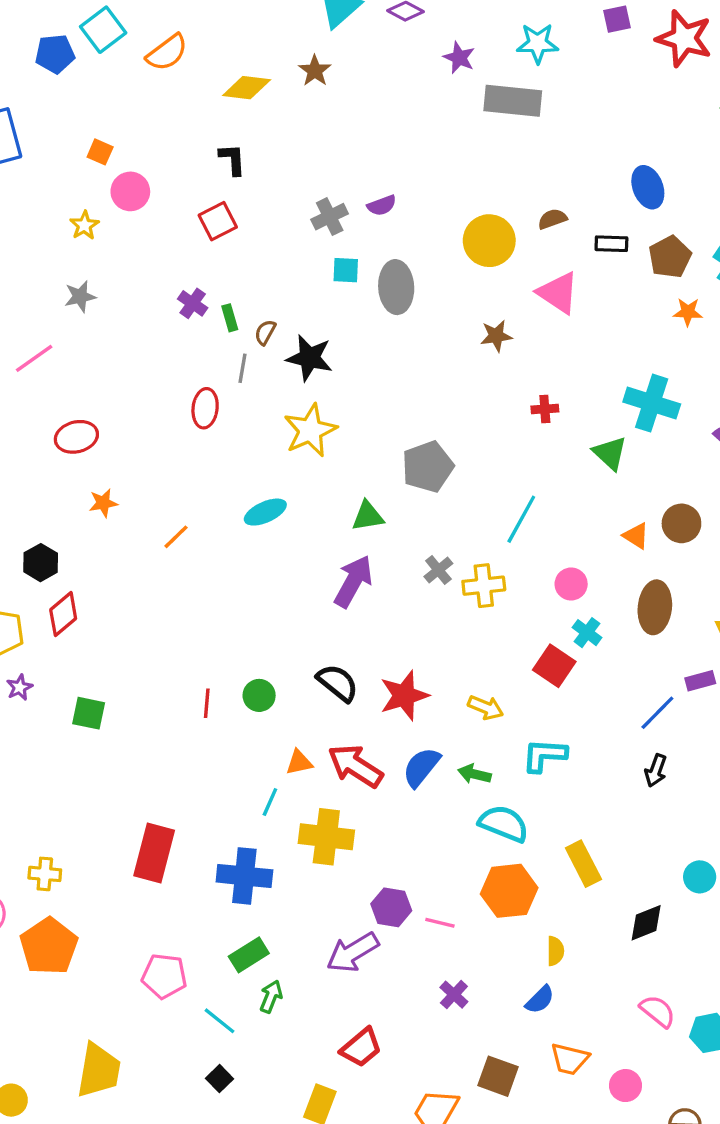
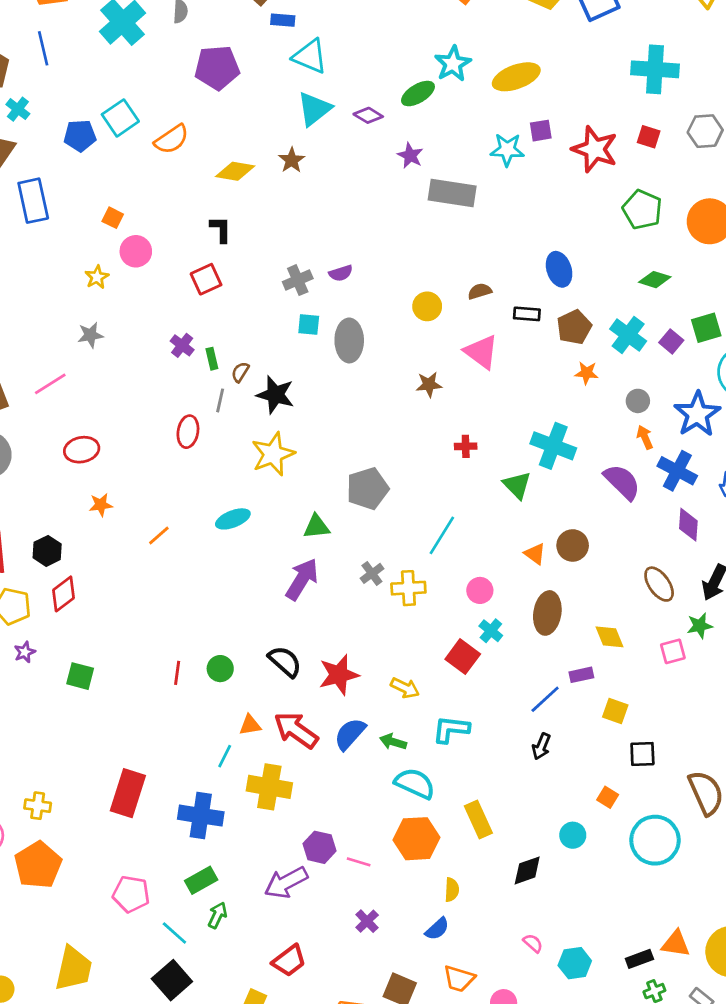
cyan star: (538, 43) -> (507, 150), moved
yellow circle: (489, 241) -> (427, 306), size x0.7
pink semicircle: (658, 1011) -> (533, 943), size x0.7
black square: (219, 1079) -> (172, 980), size x1.8

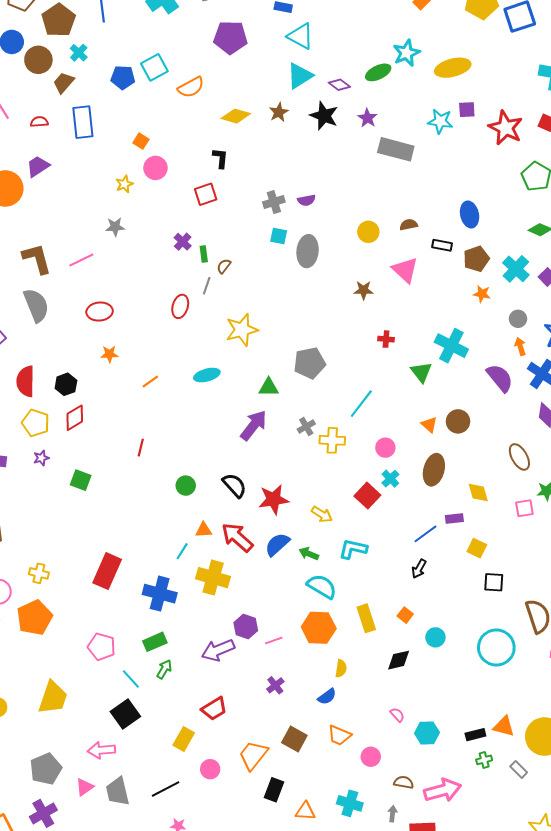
black star: (275, 395) -> (324, 116), moved
red line: (177, 673) -> (141, 448), moved
orange square: (608, 797) -> (405, 615), moved
pink line: (359, 862) -> (274, 641), turned -42

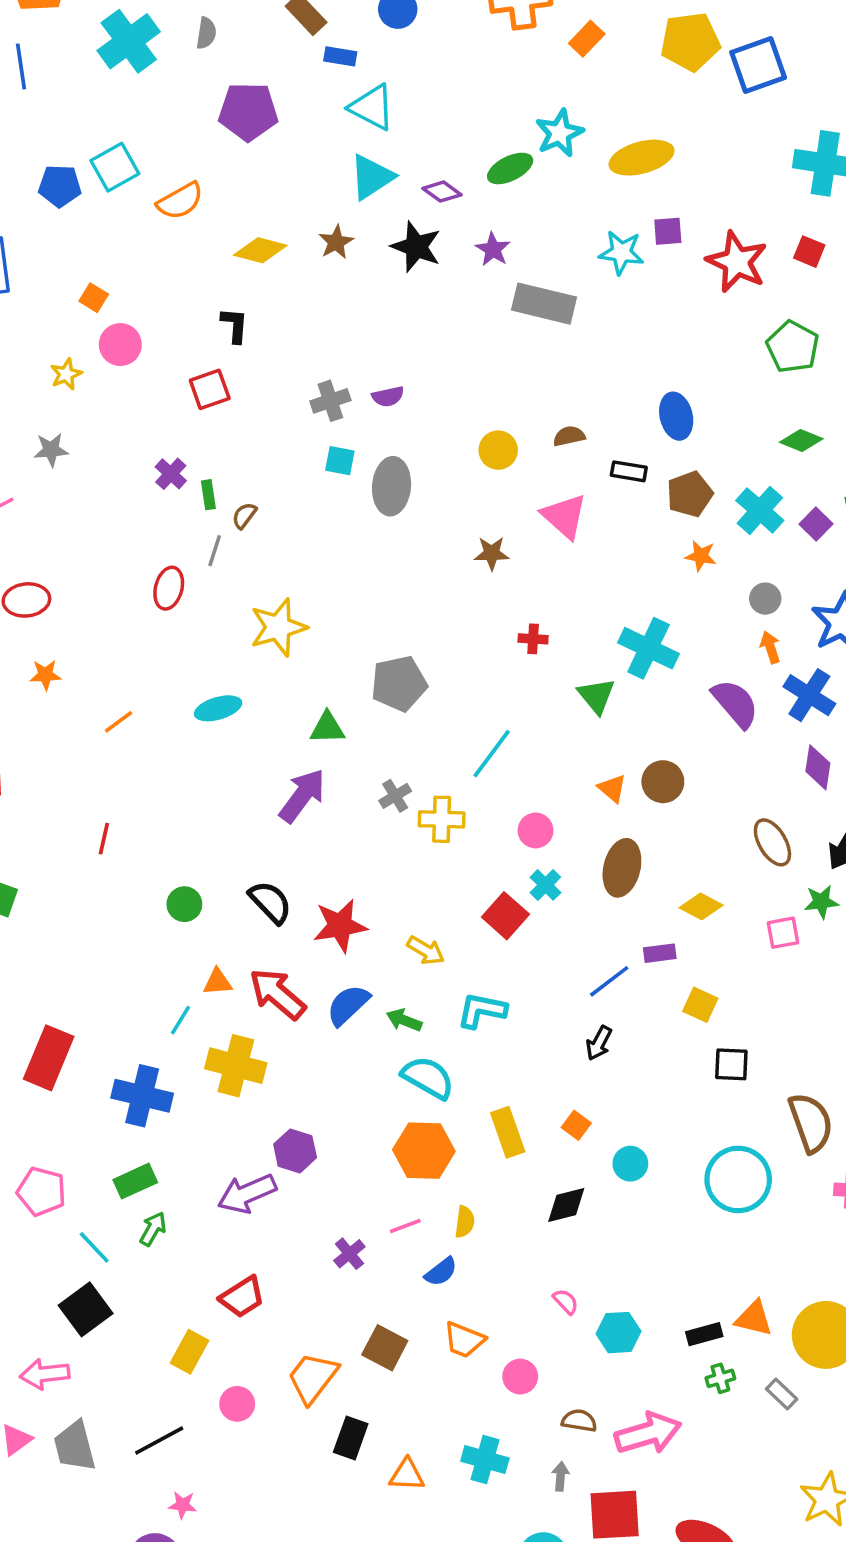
yellow diamond: (478, 492) -> (701, 906), turned -45
pink line: (274, 641) -> (405, 1226), moved

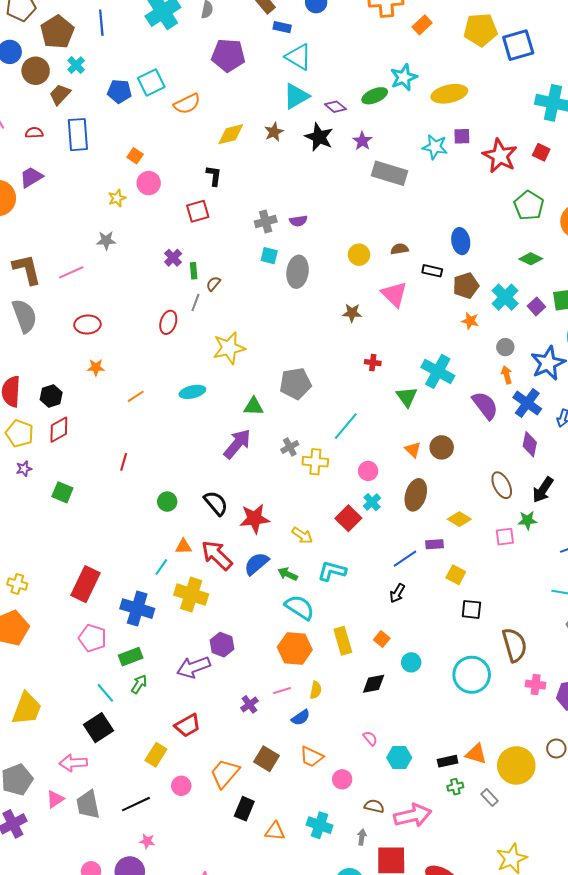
yellow diamond: (260, 250) -> (231, 134), turned -32
pink pentagon: (41, 1191) -> (92, 638), moved

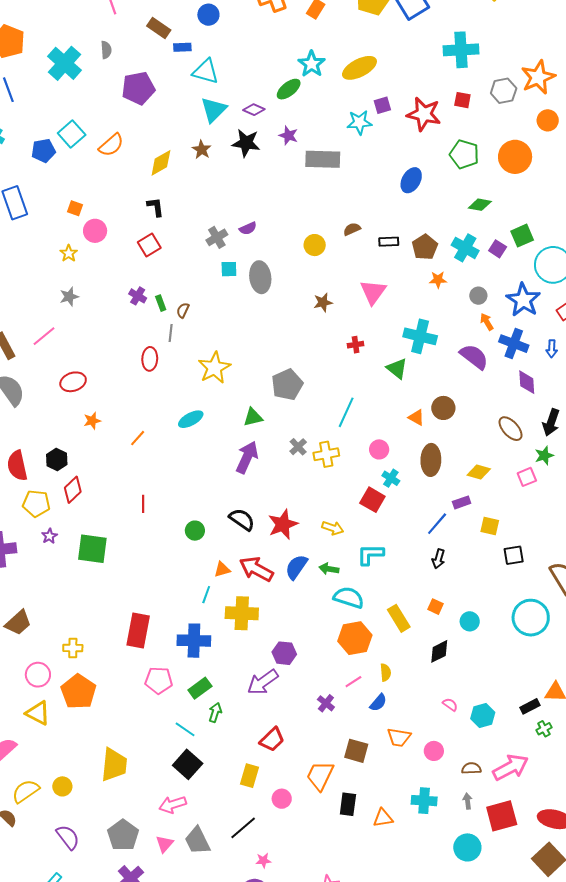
blue ellipse: (461, 241) -> (411, 180), moved, turned 55
pink triangle: (394, 294) -> (373, 292), moved, turned 36
green square: (62, 492) -> (92, 549), size x1.5

